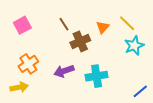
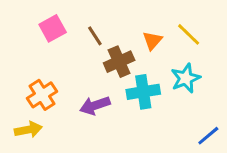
pink square: (22, 25) -> (53, 28), moved
cyan star: (134, 46) -> (186, 78), moved
cyan cross: (97, 76) -> (143, 92), moved

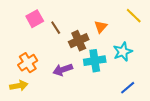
yellow line: (189, 34) -> (134, 16), moved
brown line: (95, 36) -> (56, 28), moved
blue line: (208, 136) -> (128, 88), moved

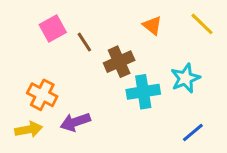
orange triangle: (101, 27) -> (152, 25), moved, turned -32
orange cross: (28, 63) -> (42, 95), turned -30
purple arrow: (63, 70) -> (75, 122), moved

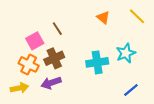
pink square: (53, 28) -> (35, 41), moved
brown cross: (119, 62) -> (54, 58), moved

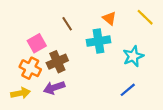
brown line: (57, 29) -> (67, 24), moved
cyan cross: (97, 62) -> (99, 41), moved
blue line: (131, 90) -> (128, 90), moved

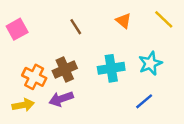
cyan cross: (99, 41) -> (111, 68), moved
pink square: (37, 43) -> (17, 29), moved

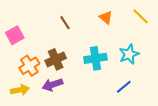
pink square: (17, 29) -> (15, 35), moved
orange cross: (34, 77) -> (29, 66), turned 30

